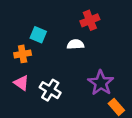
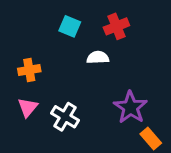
cyan square: (38, 35) -> (70, 26), moved
pink triangle: (21, 83) -> (28, 107), turned 35

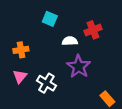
red cross: (116, 26) -> (93, 30), moved
purple star: (130, 107) -> (79, 66), moved

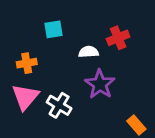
cyan square: (50, 19) -> (53, 29), moved, turned -32
pink triangle: (20, 76) -> (25, 97), size x1.5

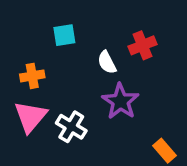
white semicircle: (89, 52) -> (107, 62), turned -114

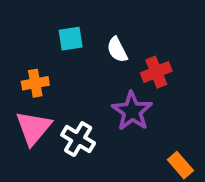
red cross: (143, 45) -> (156, 72), moved
white semicircle: (107, 62) -> (117, 50), moved

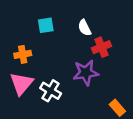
white semicircle: (117, 50) -> (85, 28), moved
purple star: (132, 111) -> (86, 73), turned 30

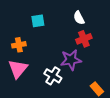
white semicircle: (85, 28) -> (79, 18), moved
white cross: (51, 91) -> (53, 76), moved

